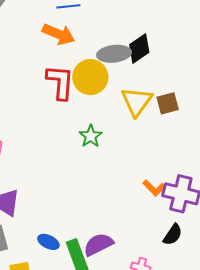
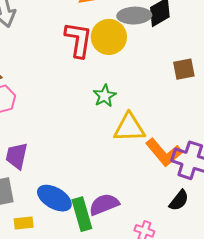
yellow triangle: (137, 101) -> (129, 128), moved, turned 48
orange L-shape: (154, 188) -> (164, 152), size x1.6
blue ellipse: (48, 242) -> (54, 198), size x1.6

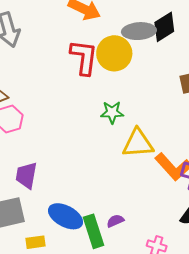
green star: (105, 96) -> (112, 112), turned 30
purple semicircle: (104, 204) -> (115, 221), size x0.6

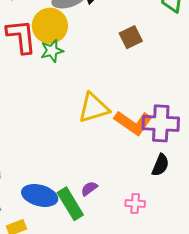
green star: (112, 112) -> (52, 51), moved

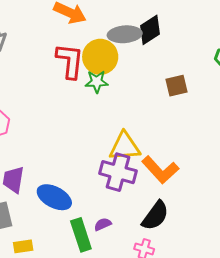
purple cross: (161, 123) -> (118, 172), moved
black semicircle: (160, 165) -> (155, 216), moved, size x1.4
blue ellipse: (40, 195) -> (54, 197), moved

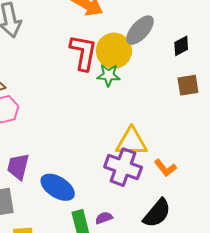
black diamond: (150, 30) -> (181, 46), moved, size x0.7
gray ellipse: (125, 34) -> (140, 30), turned -48
orange L-shape: (160, 170) -> (165, 168), size x0.6

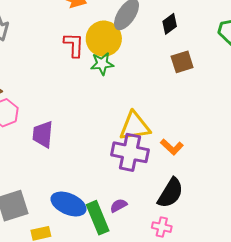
red L-shape: (83, 53) -> (74, 45), size x0.7
purple trapezoid: (18, 167) -> (43, 134), moved
blue ellipse: (58, 187) -> (69, 204), moved

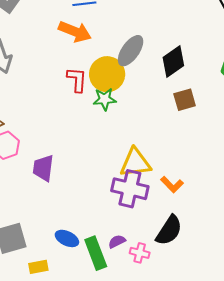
black diamond: (170, 24) -> (173, 61), size x1.5
blue ellipse: (69, 204) -> (67, 238), size x0.7
pink cross: (162, 227) -> (140, 253), moved

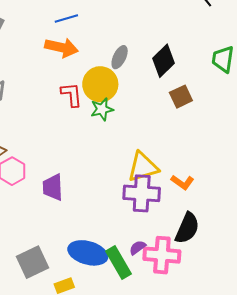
gray ellipse: (131, 51) -> (120, 57), size x0.7
blue ellipse: (67, 238) -> (88, 253), size x1.6
pink cross: (140, 253) -> (162, 255), size x1.8

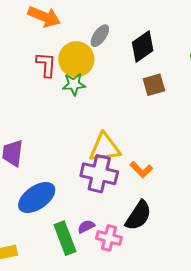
blue ellipse: (88, 253) -> (37, 198), moved, turned -60
pink cross: (162, 255) -> (109, 238), size x0.7

